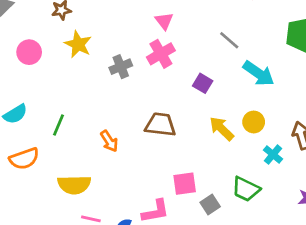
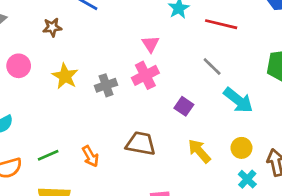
yellow star: (78, 44) -> (65, 76), moved
yellow circle: (254, 122) -> (241, 148), moved
green line: (59, 125) -> (48, 155), moved, turned 40

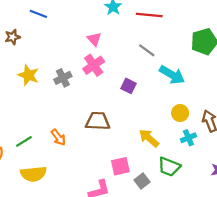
yellow arrow: (199, 151) -> (149, 138), moved
cyan cross: (247, 179) -> (188, 138), turned 32

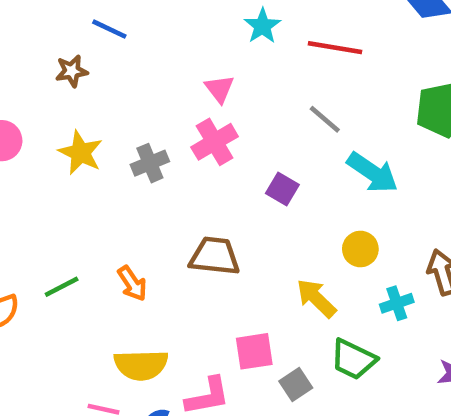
brown star: (12, 37) -> (72, 71), moved
yellow circle: (180, 113) -> (360, 249), moved
yellow semicircle: (33, 174) -> (141, 365), moved

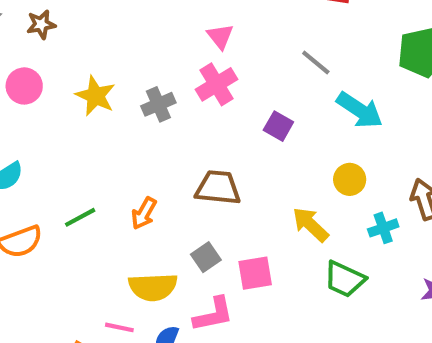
brown star: (72, 71) -> (41, 24), moved
orange arrow: (132, 283) -> (144, 213), turned 64
gray square: (296, 385) -> (206, 257), moved

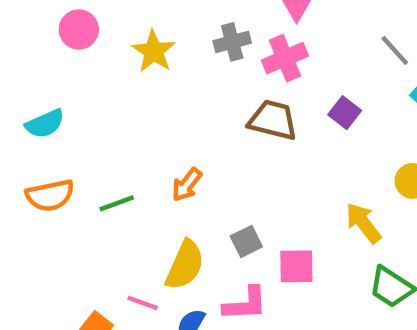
gray cross: (158, 104) -> (232, 42), moved
brown trapezoid: (218, 188) -> (273, 120), moved
green line: (80, 217) -> (117, 203), moved
yellow semicircle: (153, 287) -> (185, 265), turned -72

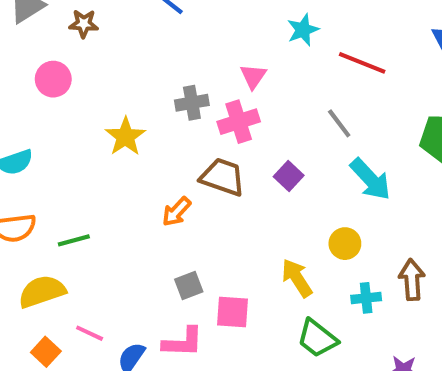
yellow star: (154, 51) -> (125, 137), moved
orange arrow: (187, 185) -> (177, 212), moved
yellow semicircle: (185, 265) -> (42, 291), moved, turned -138

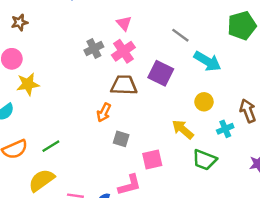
yellow star: (125, 137) -> (28, 84), moved, turned -30
purple square: (289, 176) -> (161, 73), size x1.5
gray square: (189, 285) -> (121, 139), moved, turned -35

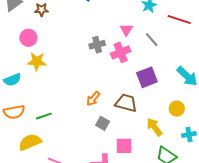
gray line: (180, 35) -> (152, 40), moved
purple square: (161, 73) -> (147, 77), turned 30
brown trapezoid: (124, 85) -> (126, 103), moved

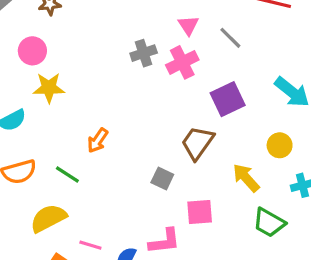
orange arrow: (93, 99) -> (98, 140), moved
brown trapezoid: (126, 103) -> (197, 143), turned -65
green line: (44, 116) -> (67, 175), turned 56

